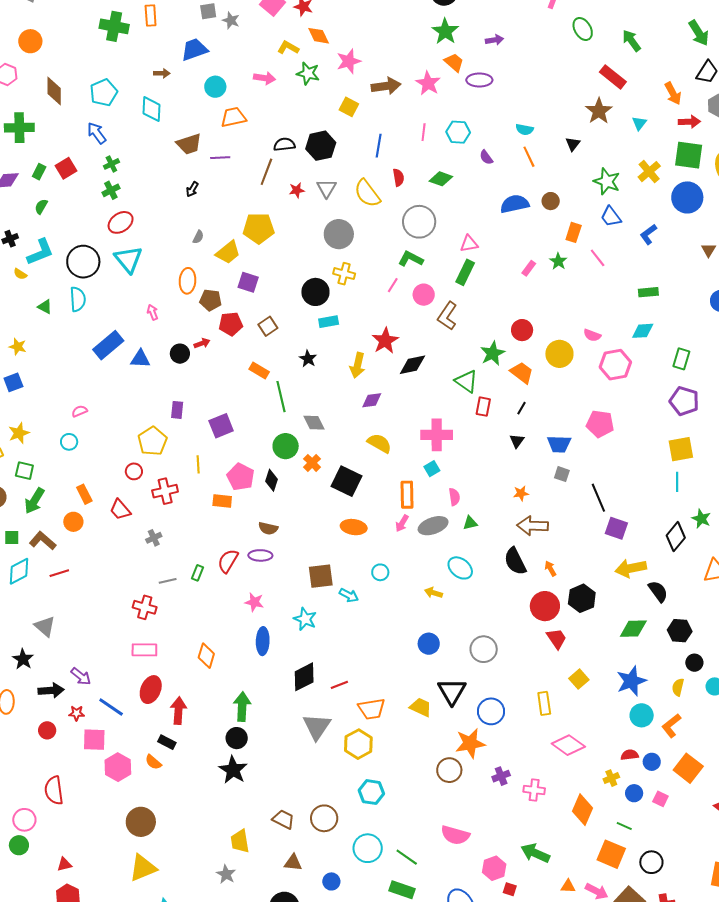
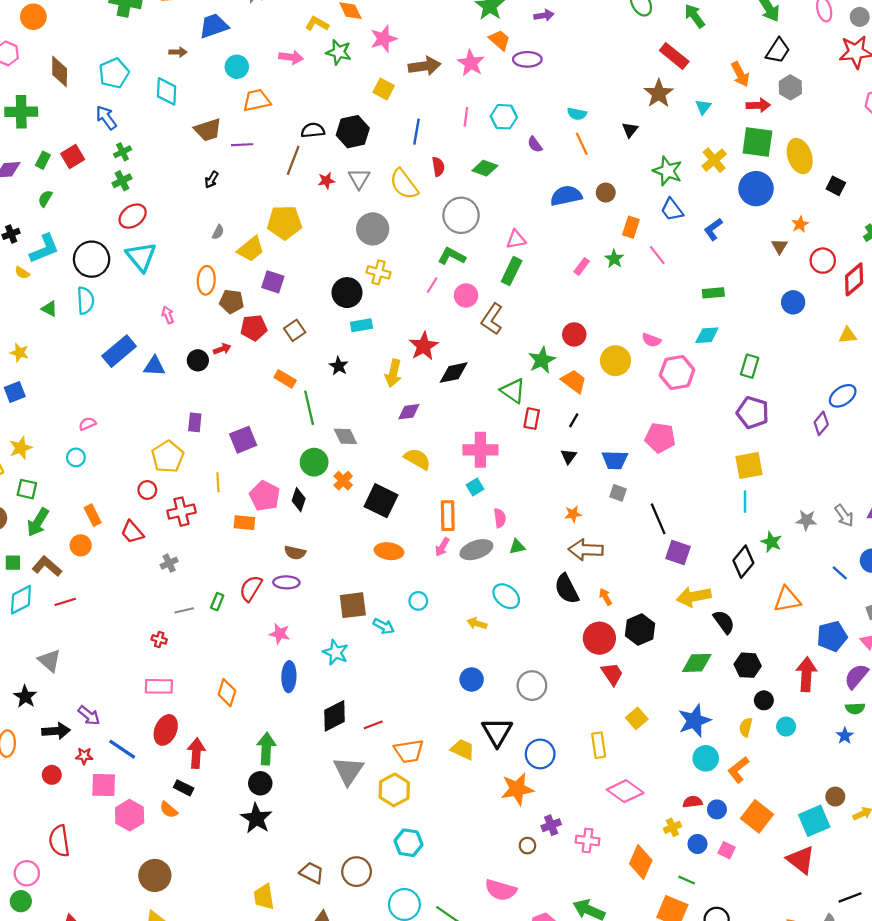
red cross: (145, 607) -> (159, 639), size x0.6
brown circle: (449, 770) -> (527, 846), moved, size x0.6

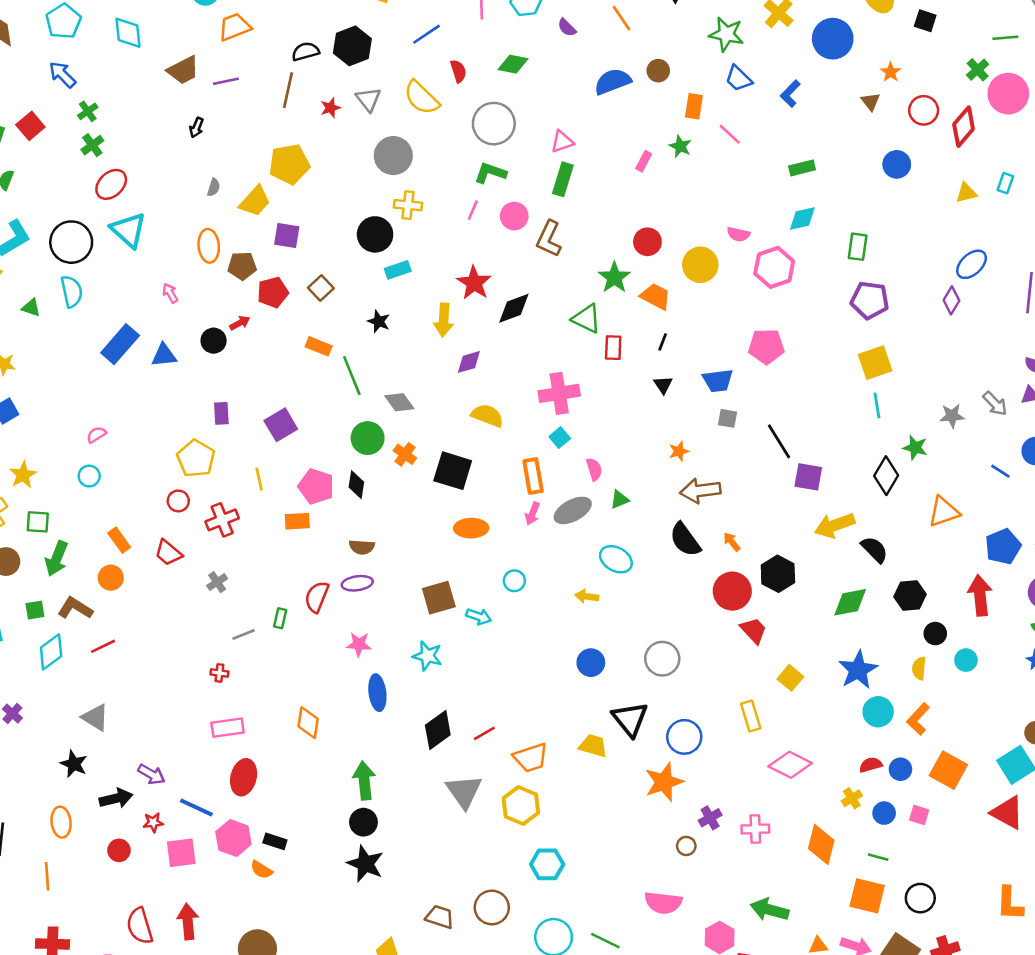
blue line: (416, 132) -> (427, 34), turned 55
red arrow: (196, 753) -> (188, 922), moved
pink hexagon: (130, 815) -> (233, 838), moved

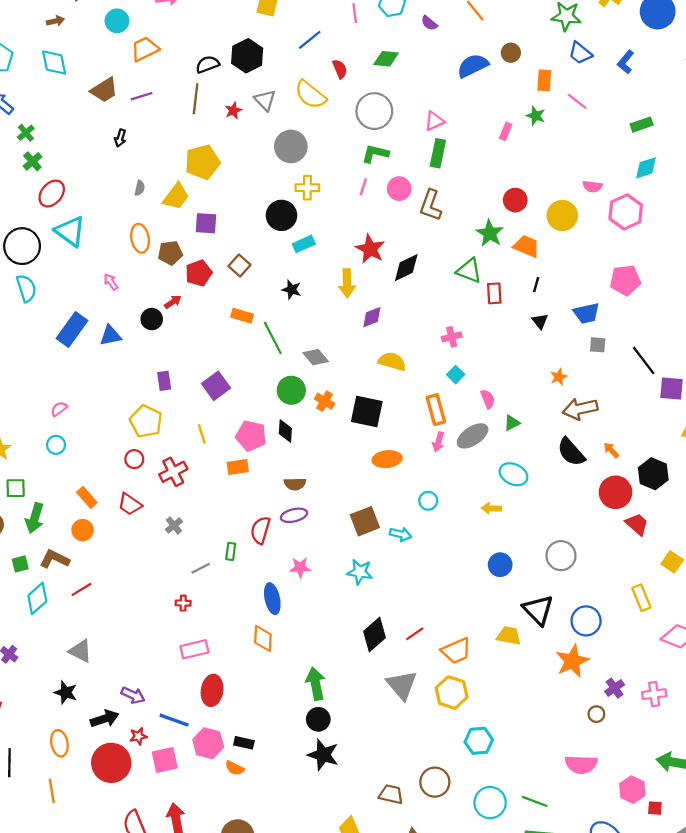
pink cross: (559, 393) -> (452, 337), size x0.6
blue ellipse: (377, 693) -> (272, 599), moved
red circle: (119, 850) -> (111, 763), size x2.0

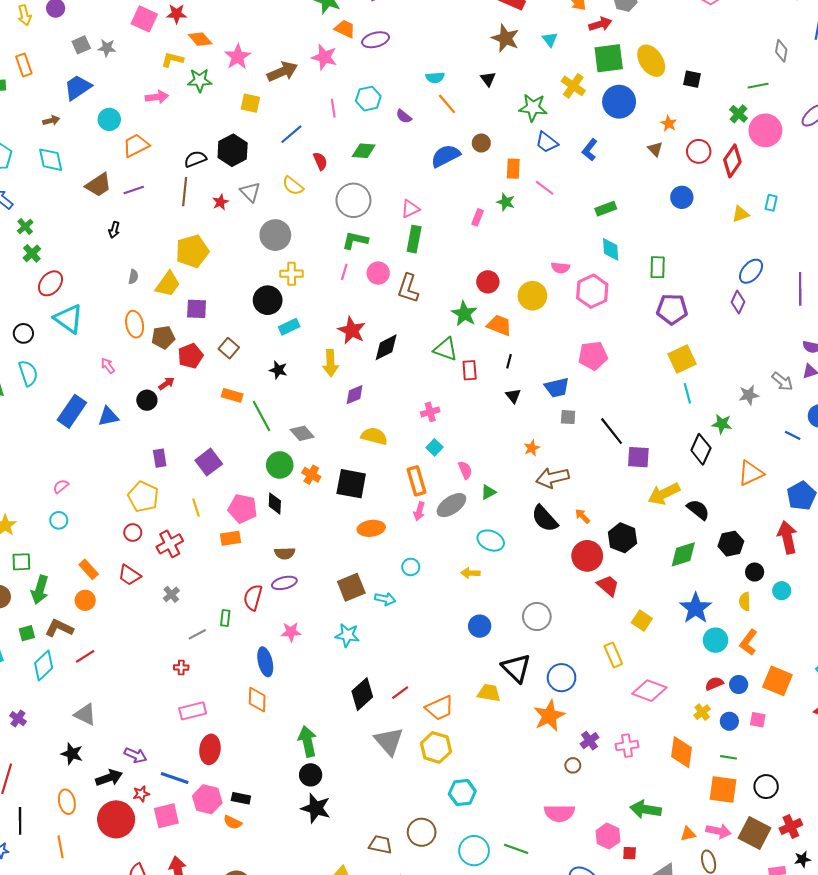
yellow semicircle: (310, 95) -> (293, 186), size x0.7
cyan diamond: (646, 168) -> (611, 249), turned -75
black circle: (22, 246) -> (23, 333), size x0.6

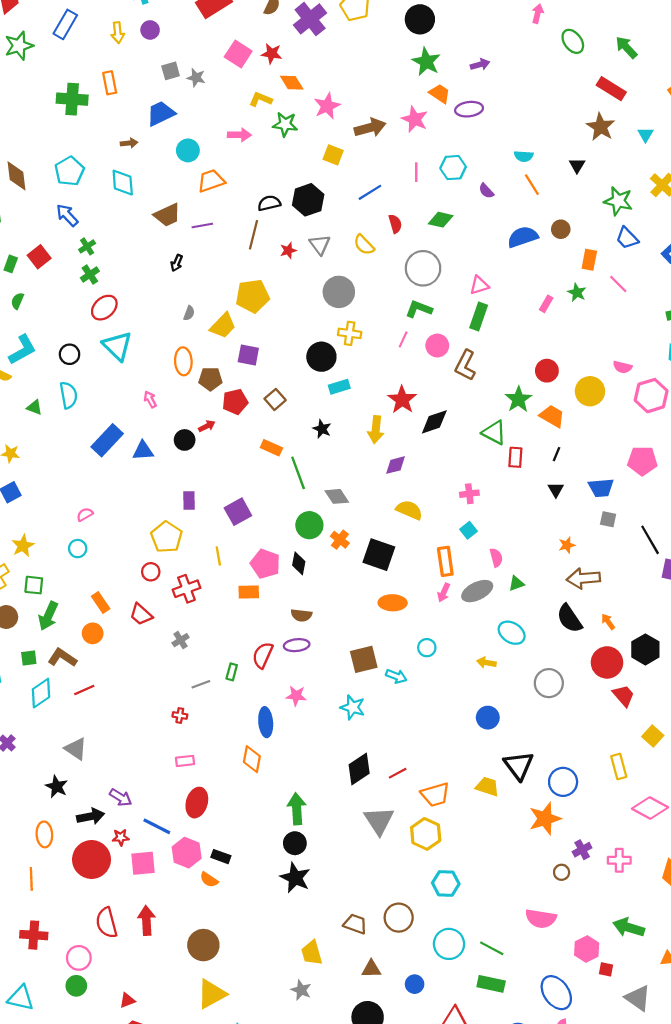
gray circle: (537, 617) -> (549, 683), moved
pink rectangle: (193, 711) -> (185, 761), size x0.7

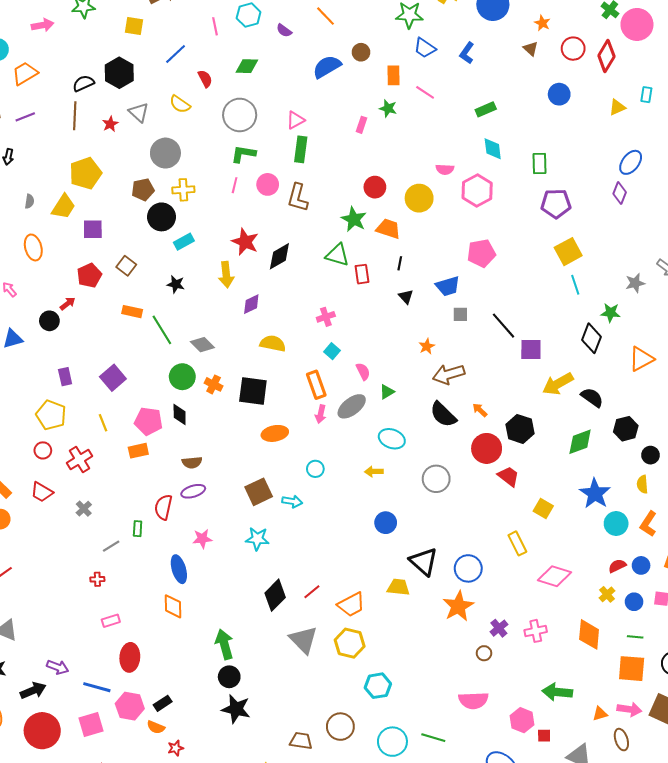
brown pentagon: (210, 379) -> (143, 190), moved
red star: (121, 837) -> (176, 748), moved
black rectangle: (221, 857) -> (163, 703), turned -42

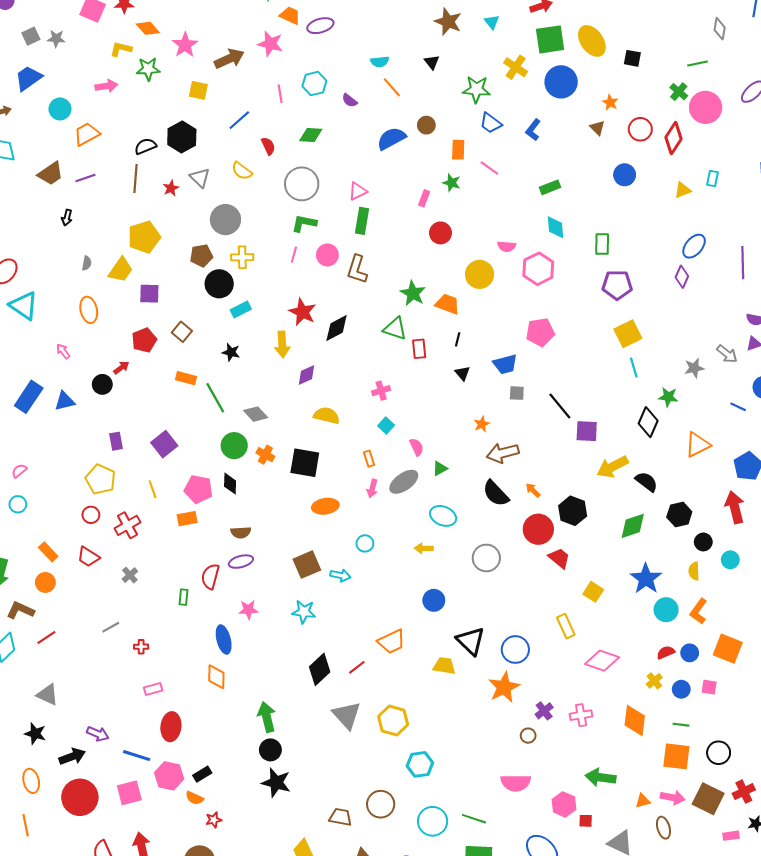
red circle: (375, 187) -> (440, 233), moved
orange rectangle: (316, 385) -> (369, 459), size x0.6
gray line: (111, 546) -> (111, 627), moved
orange trapezoid: (351, 605) -> (392, 642), moved

